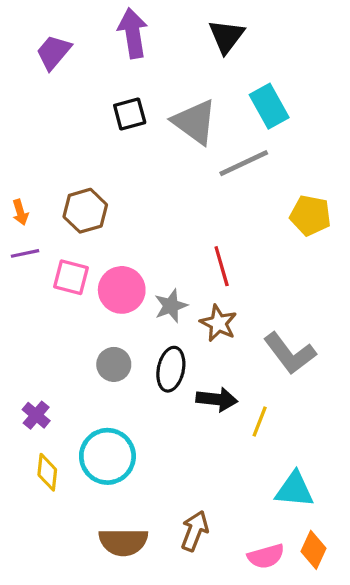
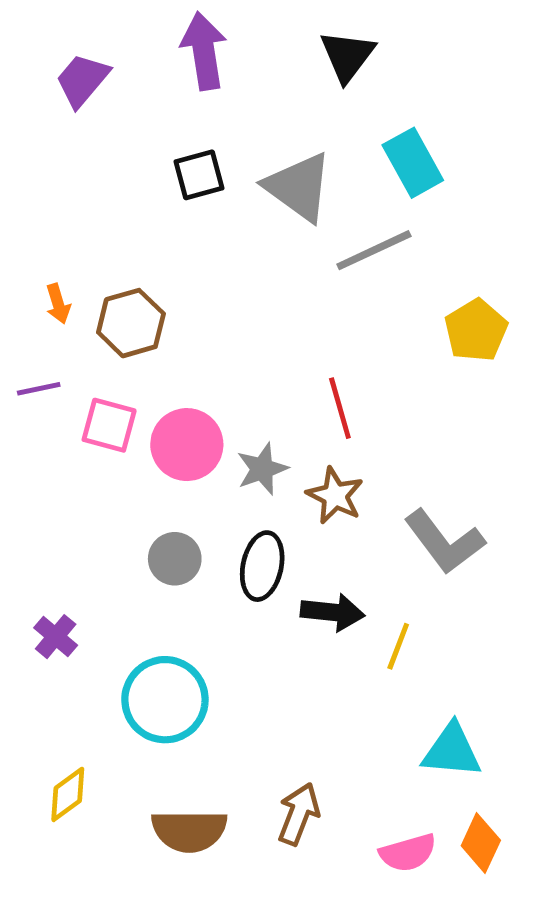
orange arrow: (20, 212) -> (58, 304), moved
yellow pentagon: (310, 215) -> (476, 330), turned 30
yellow diamond: (47, 472) -> (68, 794), moved, turned 48

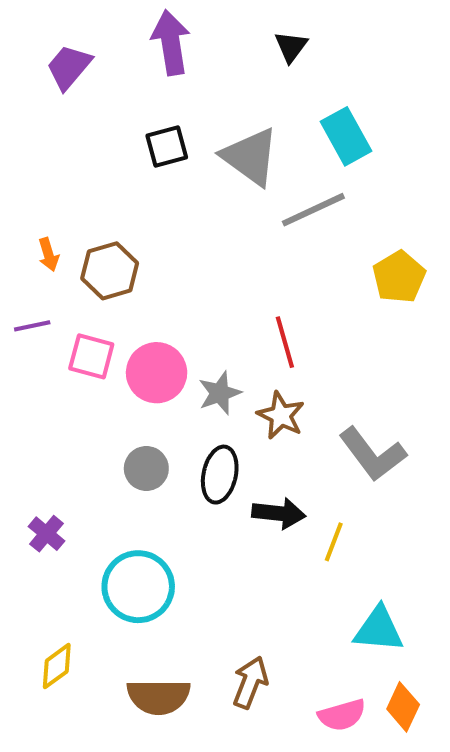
black triangle: (347, 56) -> (291, 47), size x0.7

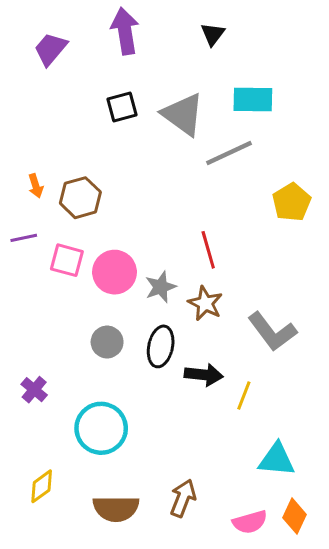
cyan rectangle: (346, 136) -> (253, 100), turned -60

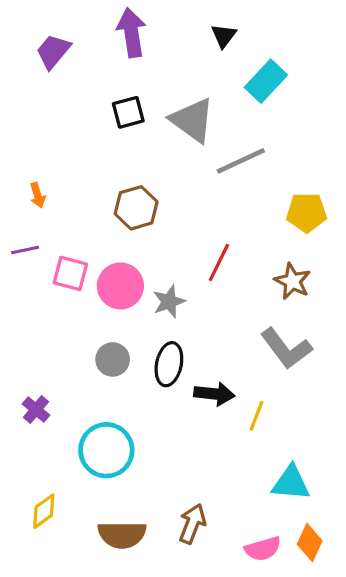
cyan rectangle: (253, 100) -> (266, 81), moved, turned -48
brown hexagon: (80, 198) -> (136, 208), moved
yellow pentagon: (292, 202) -> (307, 212), turned 30
red line: (208, 250) -> (219, 263), turned 42
brown star: (205, 303) -> (292, 281), moved

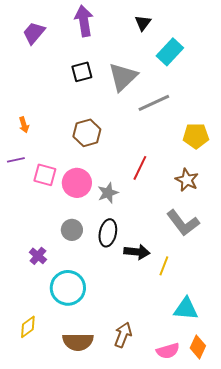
gray triangle: (192, 120) -> (123, 77), turned 40
purple cross: (36, 410) -> (38, 256), moved

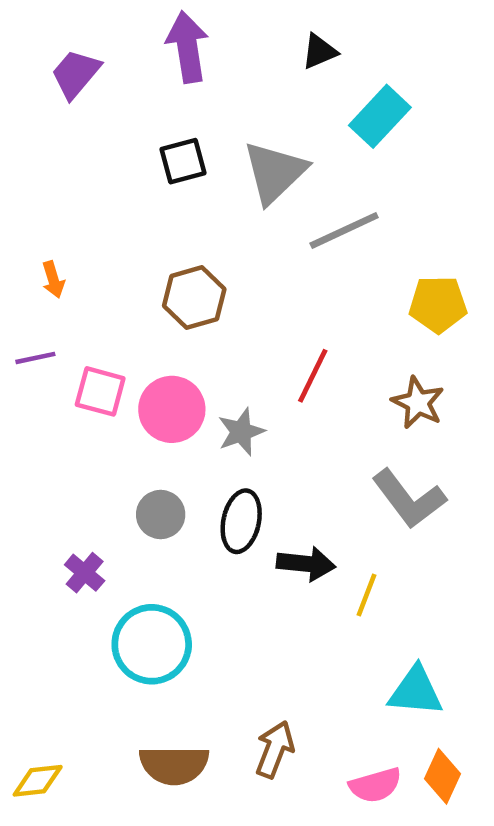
black triangle: (143, 23) -> (319, 51), turned 30
yellow diamond: (28, 327) -> (38, 781), moved, turned 30

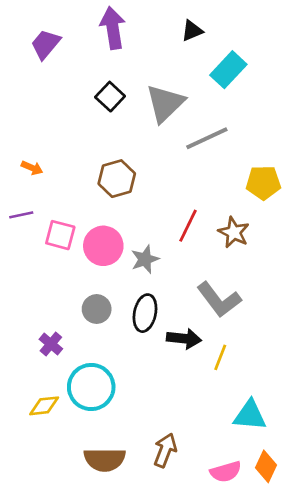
black square: (183, 161) -> (110, 97), turned -32
orange arrow: (53, 280) -> (32, 168), turned -50
brown star: (418, 403) -> (234, 232), moved
gray L-shape: (409, 499) -> (219, 300), moved
yellow diamond: (38, 781) -> (44, 406), moved

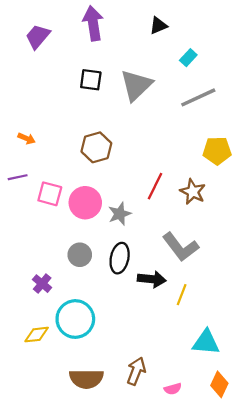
cyan rectangle: (228, 70) -> (188, 58), size x0.6
black square: (110, 97) -> (91, 80), turned -35
gray line: (207, 138) -> (198, 97), moved
pink semicircle: (226, 472) -> (173, 389), moved, size x0.7

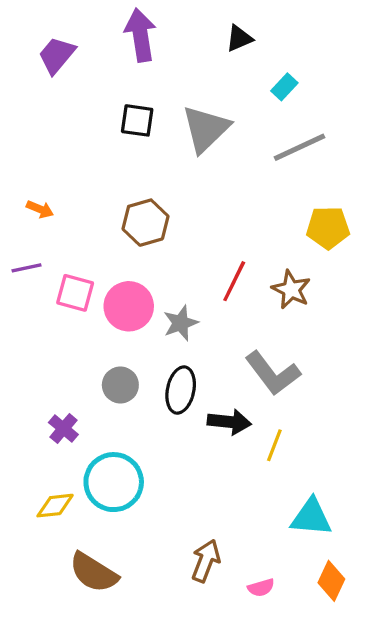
brown semicircle: (86, 379) -> (94, 573), moved, turned 32

